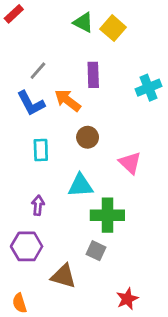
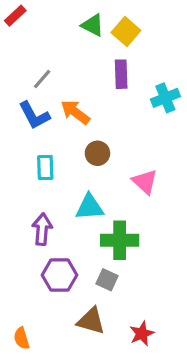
purple rectangle: (93, 75) -> (121, 74), moved
purple arrow: (38, 205) -> (42, 229), size x1.4
purple hexagon: (27, 246) -> (59, 275), moved
brown triangle: (63, 276) -> (91, 321), moved

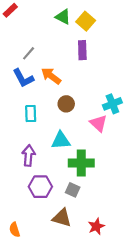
cyan cross: (165, 98) -> (112, 104), moved

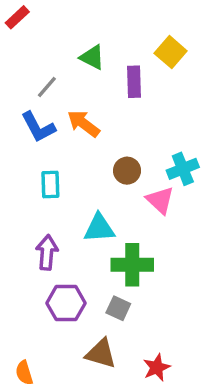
green triangle: (63, 17) -> (92, 57), moved
yellow square: (86, 21) -> (171, 52), moved
brown circle: (66, 104) -> (127, 171), moved

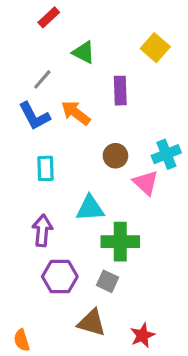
red rectangle: (17, 17) -> (49, 17), moved
purple rectangle: (134, 82) -> (120, 91), moved

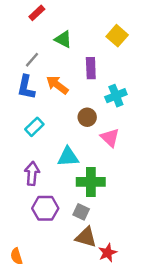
blue L-shape: (34, 116) -> (26, 87), turned 40
cyan cross: (166, 154) -> (116, 96), moved
cyan rectangle: (46, 168) -> (34, 127), turned 48
brown triangle: (92, 323) -> (86, 237), moved

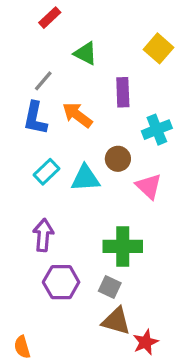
cyan triangle: (68, 157) -> (85, 178), moved

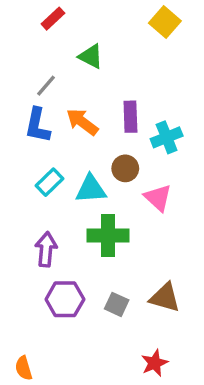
yellow square: (158, 48) -> (165, 22), moved
purple rectangle: (123, 92) -> (130, 117), moved
green cross: (123, 246) -> (108, 236), moved
brown triangle: (116, 321) -> (165, 298), moved

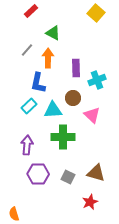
orange arrow: (82, 122) -> (48, 58), moved, turned 54
blue L-shape: (37, 125) -> (38, 83), moved
red star: (155, 363) -> (90, 202), moved

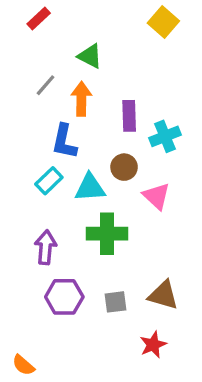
red rectangle: (31, 11) -> (39, 19), moved
gray square: (68, 177) -> (116, 302), turned -32
orange semicircle: (14, 214) -> (23, 365), turned -32

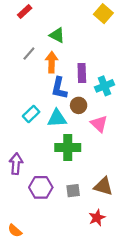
blue L-shape: (64, 141) -> (59, 88), moved
purple arrow: (46, 247) -> (16, 164), moved

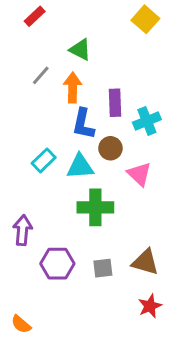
red star: (97, 218) -> (150, 306), moved

